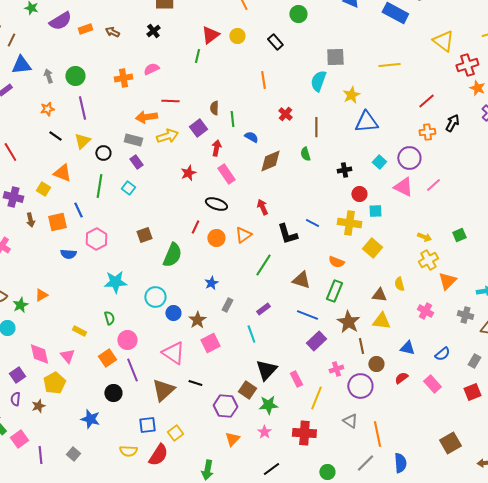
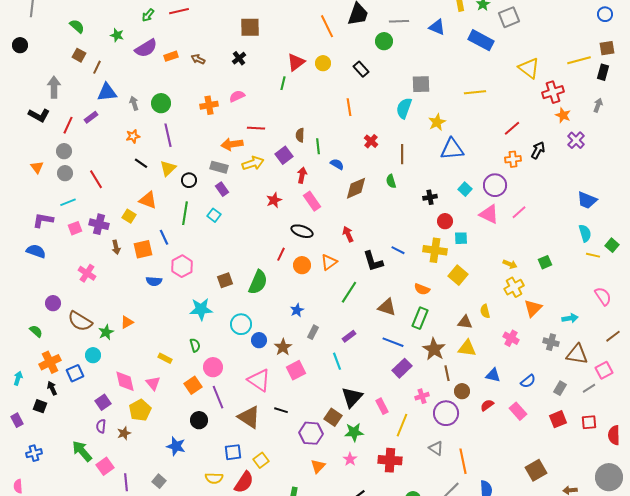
brown square: (144, 235) -> (225, 280), moved
brown triangle: (163, 390) -> (249, 417), turned -45

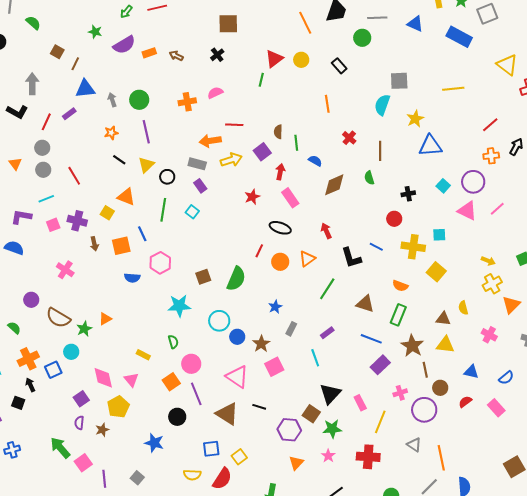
green semicircle: (77, 26) -> (33, 23), moved
red circle: (445, 221) -> (394, 219), moved

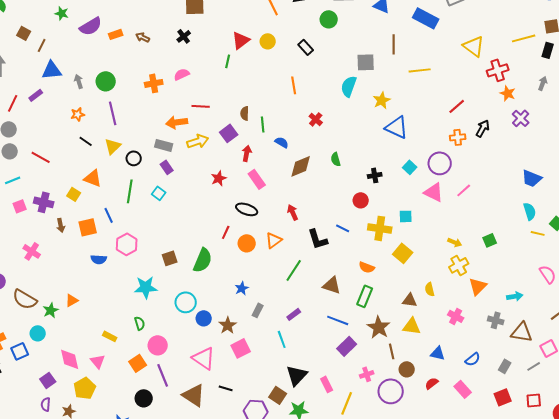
blue triangle: (430, 146) -> (397, 127), turned 30
brown line: (380, 151) -> (394, 44), moved
red line: (74, 176) -> (41, 157), turned -30

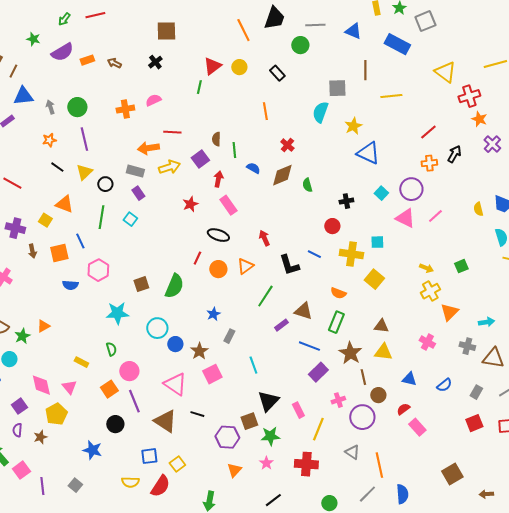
brown diamond: (301, 166) -> (282, 175), moved
yellow semicircle: (430, 289) -> (478, 209), moved
purple rectangle: (294, 314) -> (281, 325), moved
pink rectangle: (463, 389) -> (417, 427), moved
brown square: (278, 395) -> (249, 421), turned 36

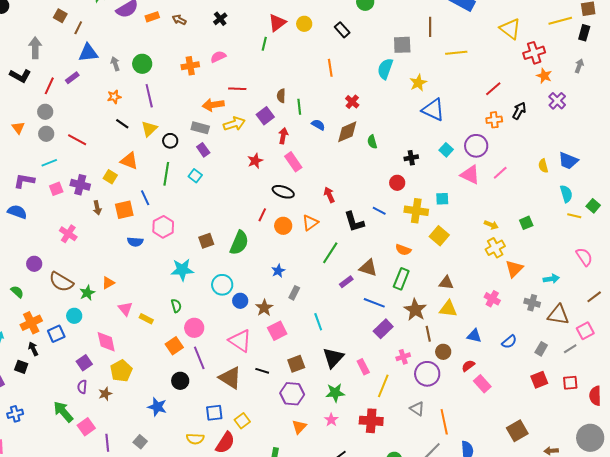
pink triangle: (69, 387) -> (125, 309), moved
brown square: (249, 421) -> (296, 364), moved

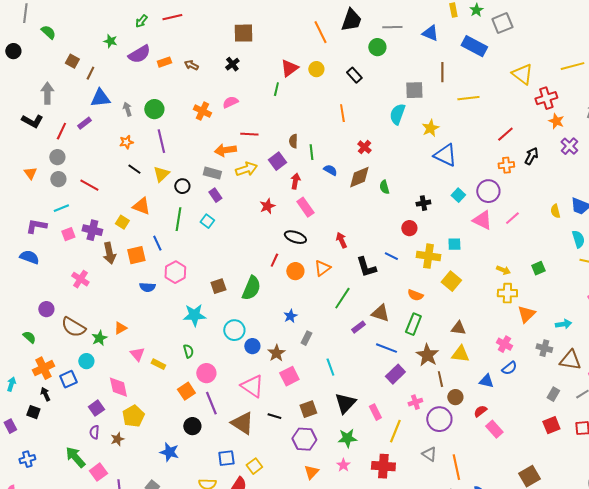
orange cross: (190, 66) -> (202, 111), turned 36
brown arrow: (97, 208) -> (109, 253), size x1.5
yellow cross: (495, 248) -> (507, 293), turned 30
blue semicircle: (509, 342) -> (509, 368), moved

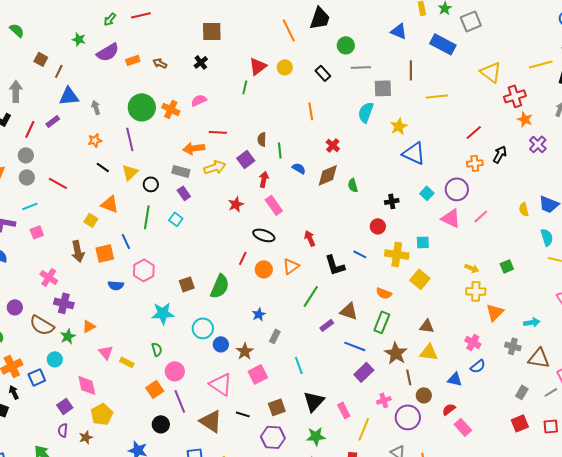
gray line: (392, 27) -> (361, 67), moved
green circle: (154, 109) -> (142, 107), moved, size x1.4
purple cross: (92, 230) -> (64, 303), moved

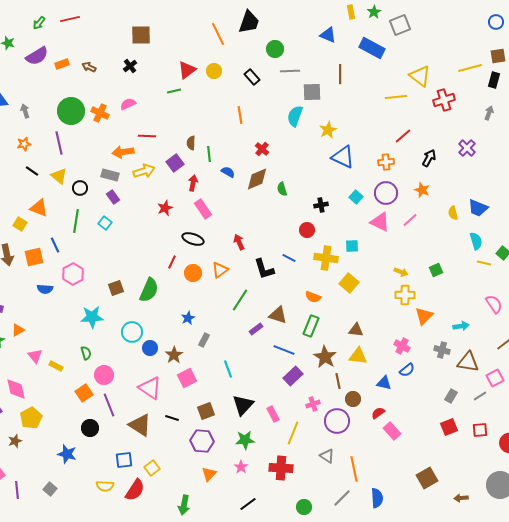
green line: (245, 87) -> (174, 91), turned 64
yellow line: (437, 96) -> (396, 97), moved
orange star: (525, 119) -> (422, 190), moved
orange cross: (475, 163) -> (386, 162), moved
yellow triangle: (130, 172) -> (59, 176), turned -36

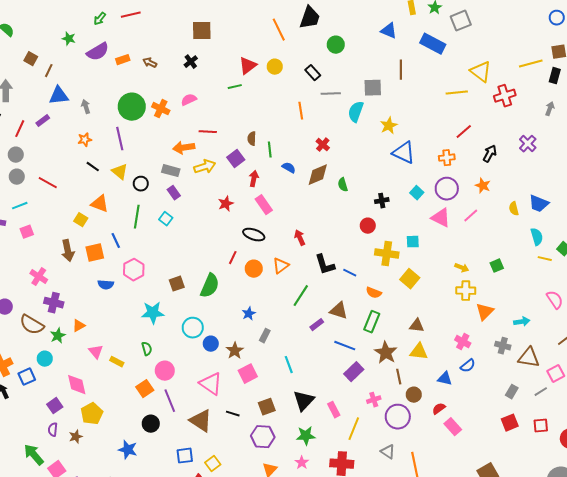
gray line: (290, 71) -> (331, 94), moved
blue line: (289, 258) -> (350, 273), moved

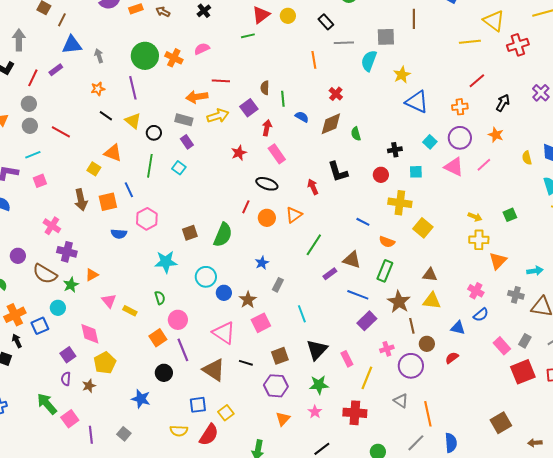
cyan square: (413, 242) -> (416, 172), moved
black L-shape: (325, 265) -> (338, 172), moved
red square: (510, 423) -> (523, 372), size x1.4
pink rectangle: (453, 427) -> (502, 346), moved

